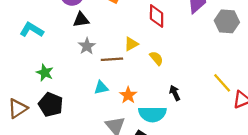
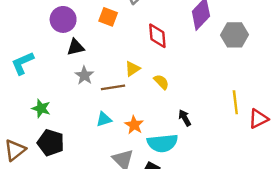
cyan L-shape: (32, 30) -> (23, 63), turned -50
yellow line: (222, 83) -> (235, 102), turned 40

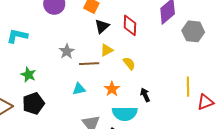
black triangle: (76, 47) -> (102, 26), moved, turned -35
cyan L-shape: (23, 63) -> (17, 36), turned 30
orange star: (134, 125) -> (112, 89), moved
black pentagon: (51, 143) -> (33, 103), turned 30

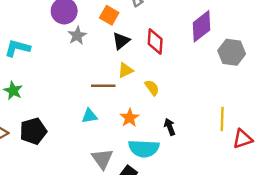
gray star: (67, 51) -> (77, 35), moved
green star: (28, 75) -> (13, 91), moved

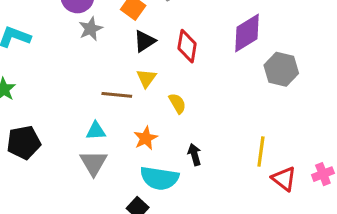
yellow triangle: (125, 70) -> (146, 78), turned -35
red triangle: (243, 139) -> (284, 179), turned 50
gray triangle: (102, 159) -> (94, 163), moved

